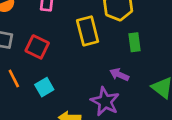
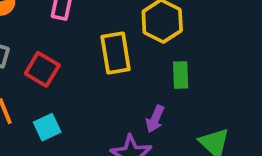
purple arrow: (119, 75) -> (155, 119), turned -96

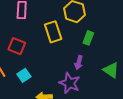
green rectangle: (181, 75) -> (88, 38), turned 32

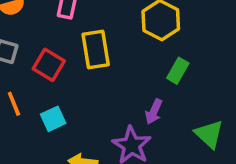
yellow rectangle: (53, 32) -> (96, 50), moved

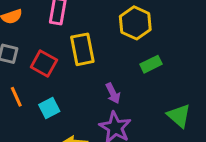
green rectangle: (178, 71) -> (151, 64), turned 36
purple arrow: (154, 112) -> (113, 93), moved, turned -48

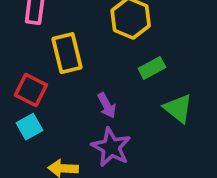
red square: (44, 63) -> (31, 90), moved
green triangle: (179, 116) -> (178, 108), moved

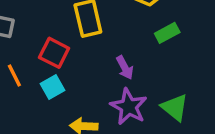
green triangle: (178, 108) -> (175, 107), moved

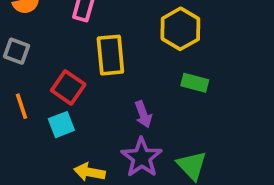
green rectangle: (167, 33) -> (195, 83), turned 35

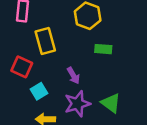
cyan square: (61, 125) -> (39, 91), moved
purple star: (142, 158) -> (77, 104), turned 30

